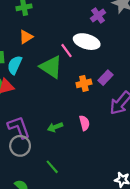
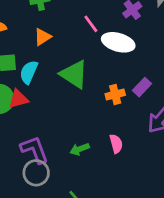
pink line: (66, 51) -> (91, 24), moved

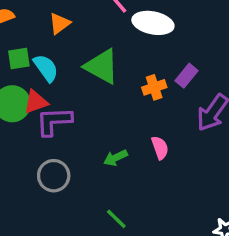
cyan semicircle: (29, 72) -> (46, 68), turned 125
purple L-shape: (34, 150) -> (54, 121), moved, turned -68
gray circle: (36, 173) -> (54, 176), moved

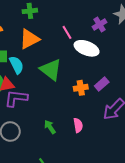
orange triangle: (60, 23) -> (29, 39), size x1.5
green arrow: (116, 158) -> (50, 127), turned 72

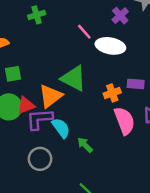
orange triangle: (29, 39) -> (50, 96), moved
cyan semicircle: (16, 65) -> (61, 128), moved
purple rectangle: (102, 84) -> (136, 84), turned 56
pink semicircle: (78, 125) -> (124, 121), moved, size x1.6

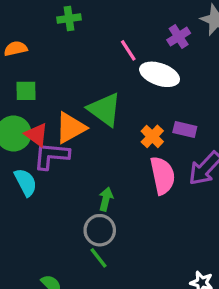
orange cross: (112, 93) -> (152, 136), turned -35
red triangle: (26, 105) -> (36, 135), turned 48
cyan semicircle: (61, 128) -> (26, 182), moved
green arrow: (85, 145) -> (106, 199), turned 49
gray circle: (40, 159) -> (100, 230), moved

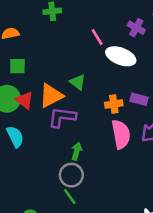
purple cross: (179, 37) -> (136, 28), turned -30
green triangle: (105, 109) -> (78, 82), size x0.6
orange cross: (152, 136) -> (114, 104), turned 36
purple L-shape: (51, 156) -> (62, 117), moved

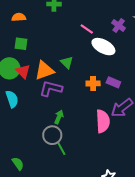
pink line: (97, 37) -> (87, 29), turned -32
pink semicircle: (121, 134) -> (103, 121), moved
green line: (70, 196) -> (61, 149), moved

